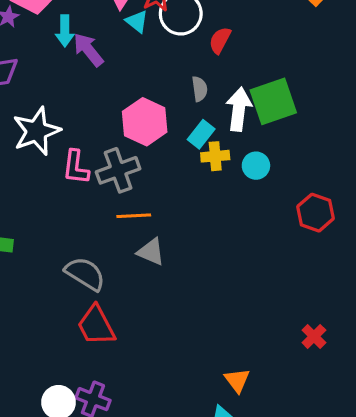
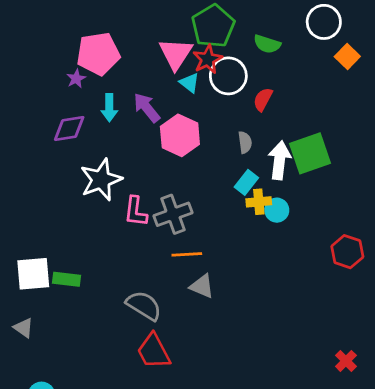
cyan arrow: (65, 31) -> (109, 108), moved
pink hexagon: (145, 122) -> (180, 135), moved
cyan circle: (256, 166) -> (277, 210), moved

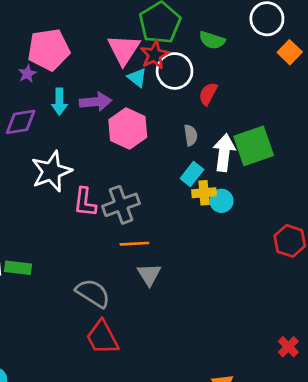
purple arrow: (147, 108) -> (96, 102), turned 124
gray triangle: (202, 286) -> (149, 274), turned 35

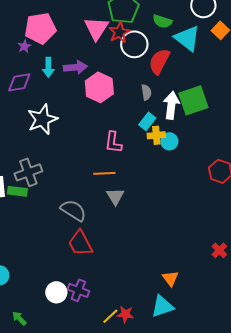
cyan triangle: (137, 78) -> (187, 38), moved, size x1.8
red semicircle: (208, 94) -> (159, 61), size x1.5
pink L-shape: (85, 202) -> (113, 142), moved
gray cross: (121, 205) -> (28, 172), moved

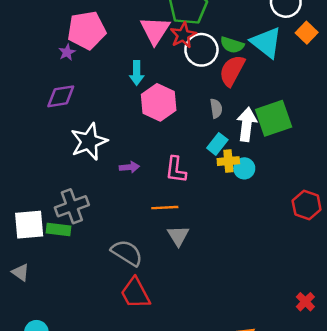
green semicircle: (162, 21) -> (232, 45), moved
cyan arrow: (48, 67) -> (137, 73), moved
purple arrow: (75, 67) -> (129, 167), moved, size x0.7

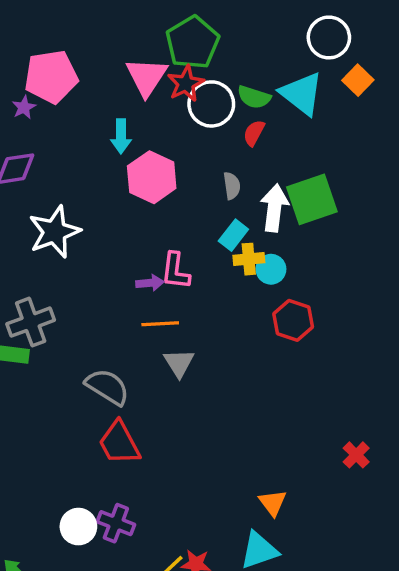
red semicircle: (232, 71) -> (254, 133), size x0.6
purple arrow: (129, 167) -> (150, 283), moved
red hexagon: (307, 205) -> (293, 320), moved

